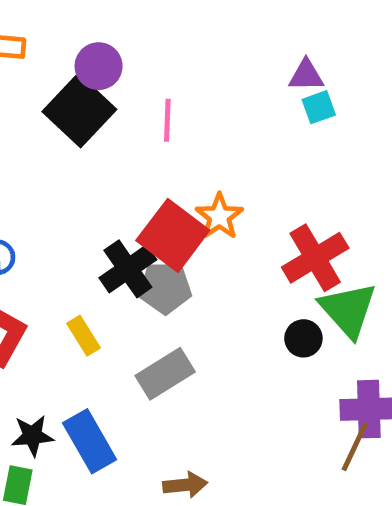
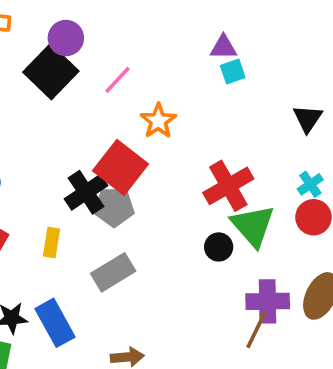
pink line: (167, 120) -> (118, 80), turned 40
orange star: (219, 216) -> (158, 121), moved
yellow rectangle: (83, 336) -> (52, 243), turned 40

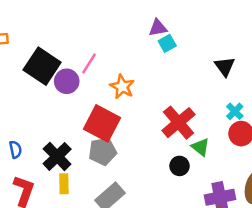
purple circle: (66, 38) -> (67, 81), moved
black cross: (86, 192) -> (57, 156), moved
green triangle: (253, 226) -> (200, 147), size x0.6

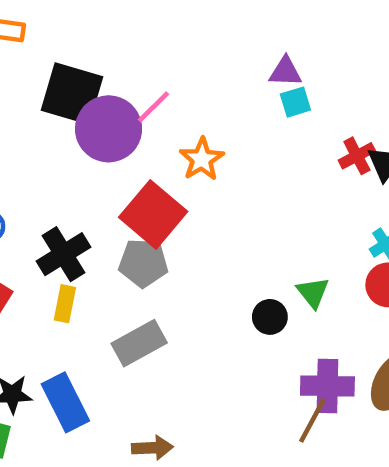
black square: (42, 66) -> (72, 93), turned -30
purple circle: (67, 81) -> (109, 129), size x1.5
red cross: (179, 123) -> (357, 156), moved, size x0.6

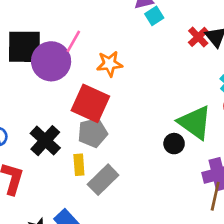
orange star: (202, 159) -> (110, 64), turned -30
green triangle: (313, 292) -> (195, 123), size x1.8
yellow rectangle: (65, 304) -> (79, 165), moved

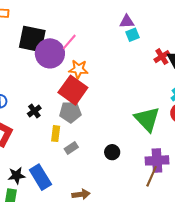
orange star: (110, 64) -> (78, 69), moved
black cross: (45, 141) -> (34, 111), size x0.6
black circle: (174, 144) -> (112, 152), moved
gray rectangle: (103, 180) -> (71, 148), size x0.6

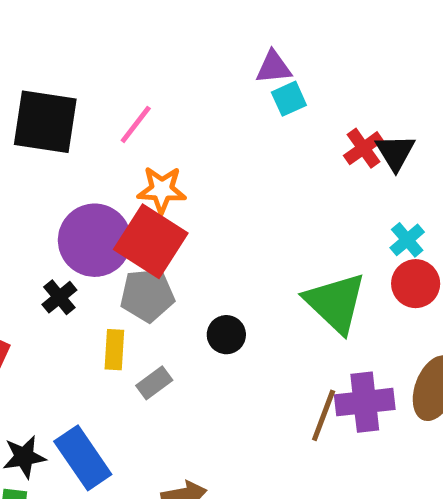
purple circle: (50, 53) -> (95, 240), moved
black circle: (112, 152) -> (226, 335), moved
brown line: (152, 176) -> (324, 415), moved

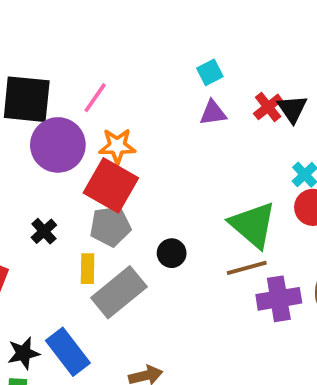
purple triangle: (274, 67) -> (213, 113), moved
purple circle: (95, 240) -> (58, 145), moved
gray rectangle: (154, 383) -> (119, 292), size x2.0
brown line: (324, 415) -> (247, 268), moved, turned 57

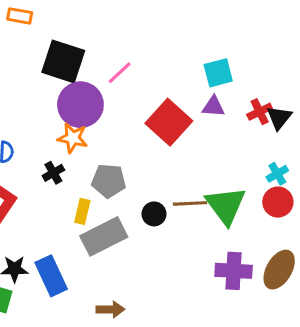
cyan square: (210, 72) -> (218, 73), size x1.4
orange star: (117, 146) -> (73, 138), moved
red square: (111, 185) -> (169, 122), moved
brown line: (247, 268) -> (190, 203), moved

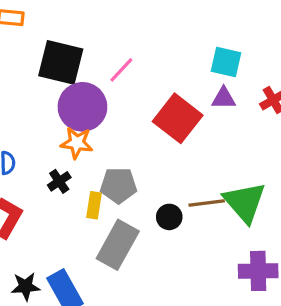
cyan square: (218, 73) -> (226, 62), turned 32
yellow rectangle: (82, 211) -> (94, 205), moved
gray rectangle: (104, 236) -> (118, 245), turned -30

